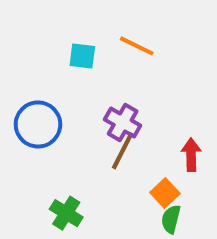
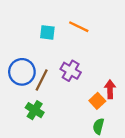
brown line: (123, 151) -> (42, 80), moved
orange square: (165, 193) -> (97, 101), moved
green cross: (66, 213) -> (35, 110), moved

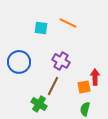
brown line: (42, 80) -> (53, 86), moved
orange square: (97, 101) -> (84, 87), turned 32
green cross: (35, 110) -> (39, 104), moved

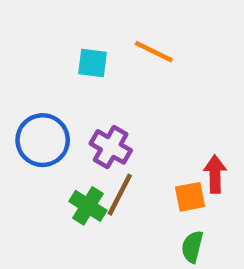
purple cross: (61, 61) -> (111, 147), moved
green cross: (39, 104) -> (88, 206), moved

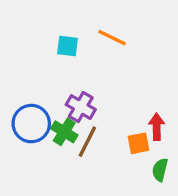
blue circle: (43, 140) -> (31, 124), moved
green cross: (88, 206) -> (64, 132), moved
green semicircle: (192, 247) -> (160, 170), moved

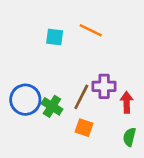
purple cross: (81, 107) -> (104, 86), moved, turned -30
brown line: (87, 142) -> (81, 97), moved
orange square: (139, 143) -> (84, 128), moved, turned 30

